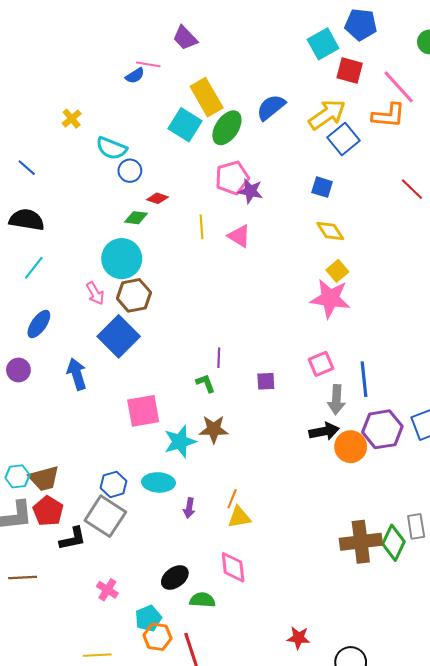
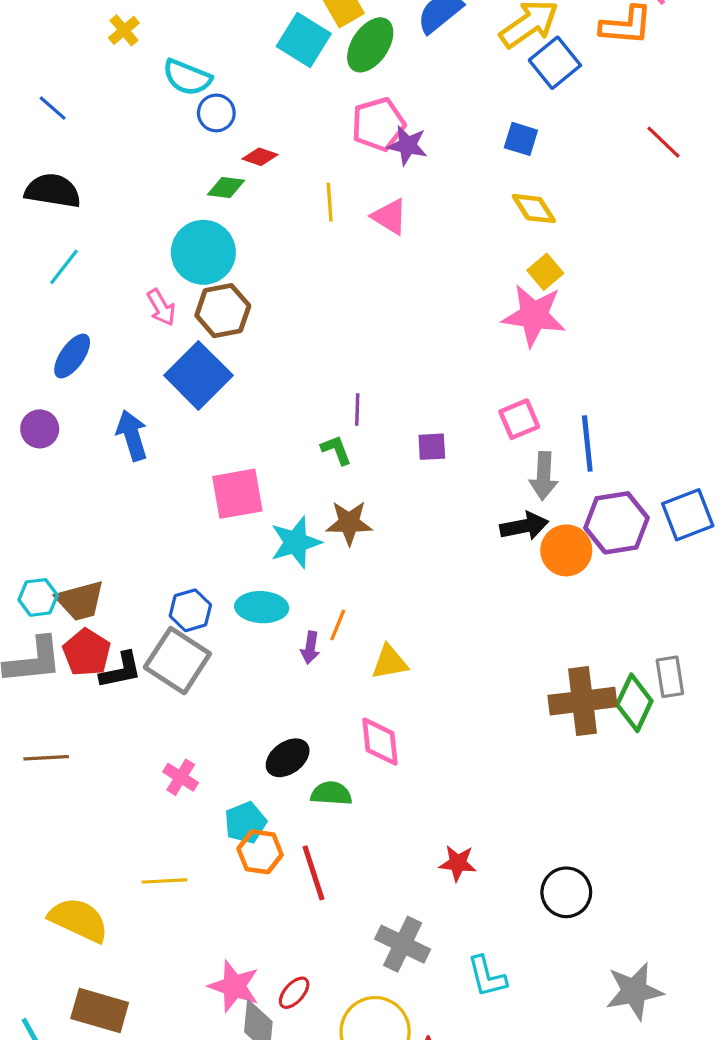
orange line: (232, 499) -> (338, 625), moved
black L-shape: (73, 539) -> (121, 670), moved
red star: (299, 638) -> (458, 863), moved

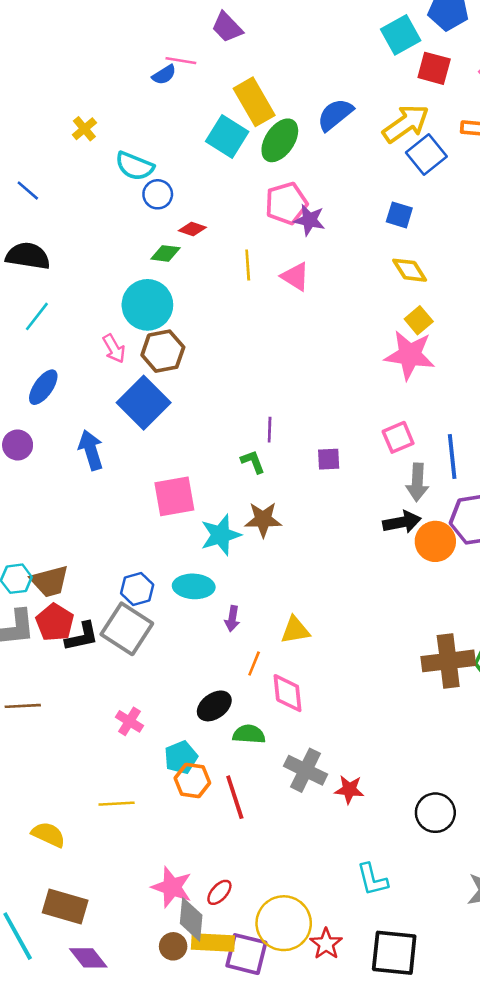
orange line: (338, 625) -> (254, 664), moved
yellow semicircle: (79, 920) -> (48, 835), size x0.7
gray cross: (403, 944) -> (306, 770), moved

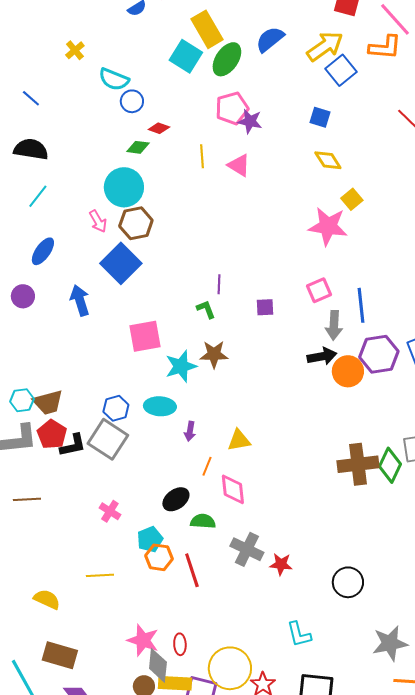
yellow square: (419, 320) -> (352, 199), moved
red ellipse: (219, 892) -> (180, 644), turned -45

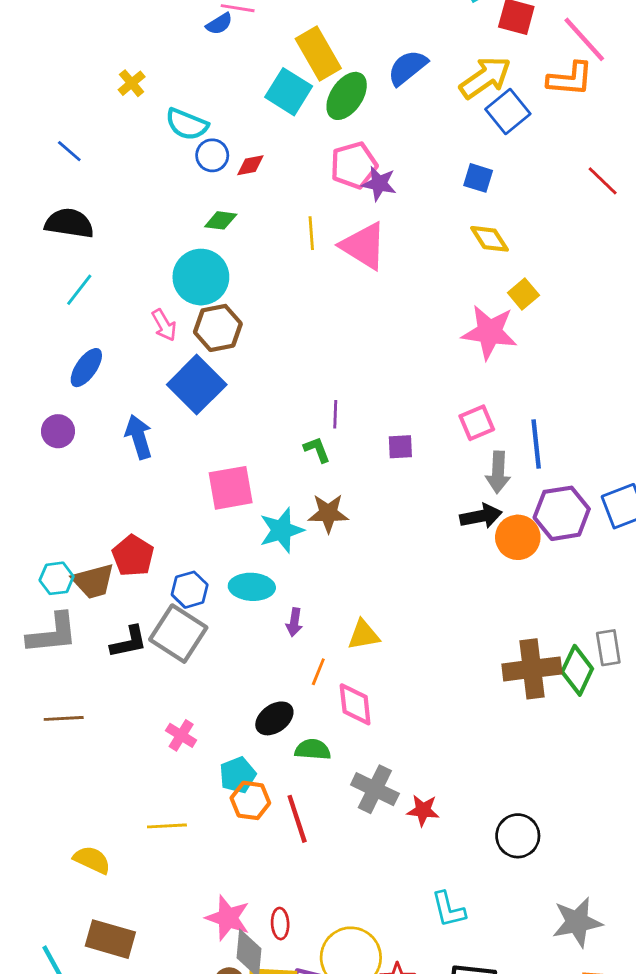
red diamond: (159, 128) -> (250, 165), moved, turned -30
pink triangle: (239, 165) -> (364, 246), size x1.5
red pentagon: (52, 434) -> (133, 556), moved

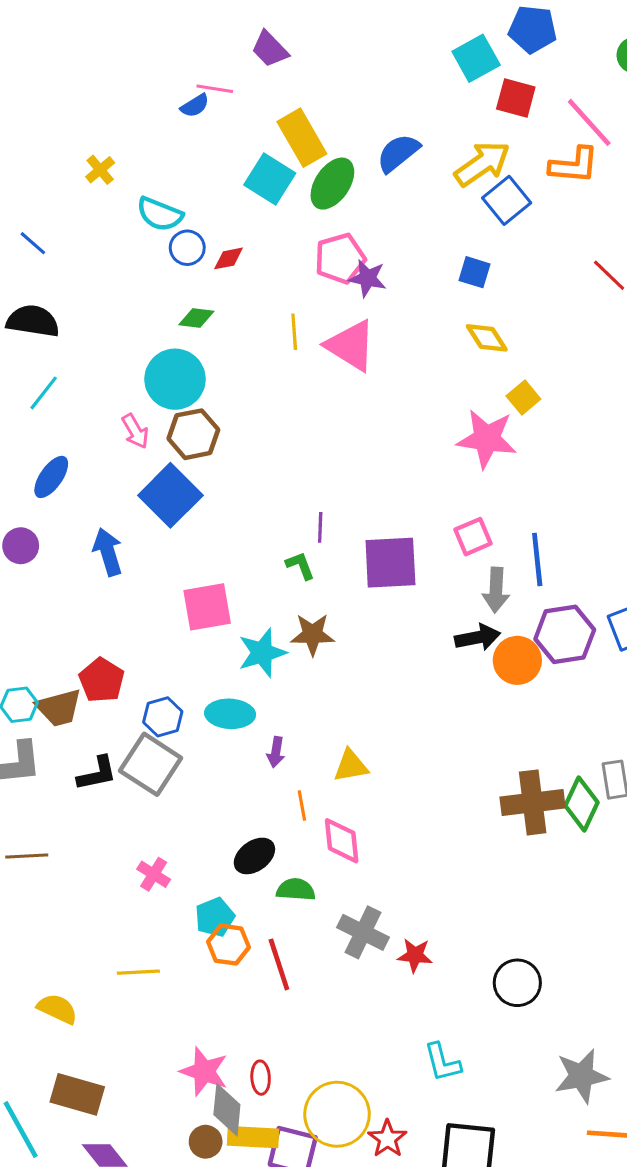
purple square: (400, 447) -> (390, 563), size x2.0
orange line: (318, 672) -> (302, 806), turned -32

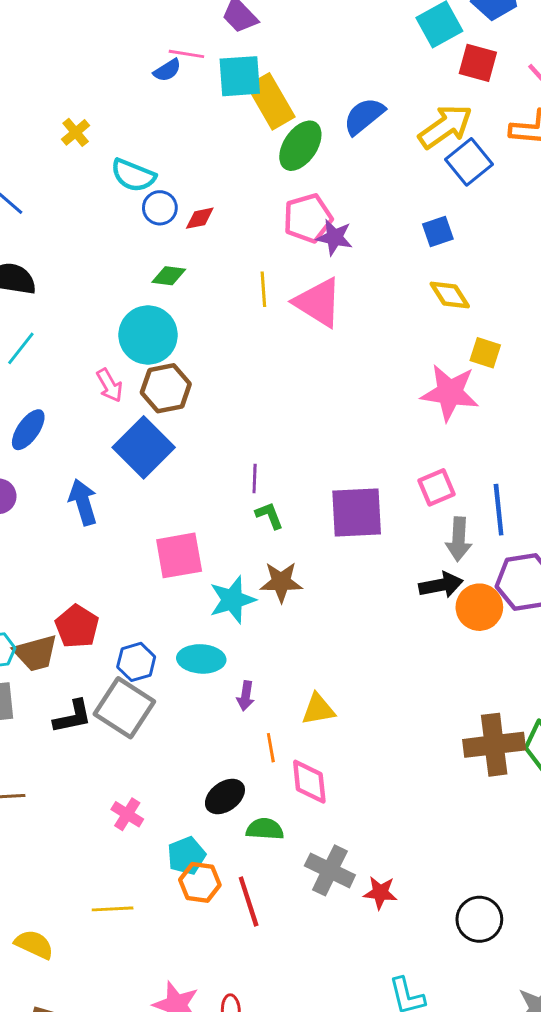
cyan square: (270, 179) -> (240, 76), moved, turned -36
blue square: (475, 272) -> (438, 231), turned -36
yellow square: (523, 398) -> (485, 353), turned -32
purple line: (320, 527) -> (255, 478), moved

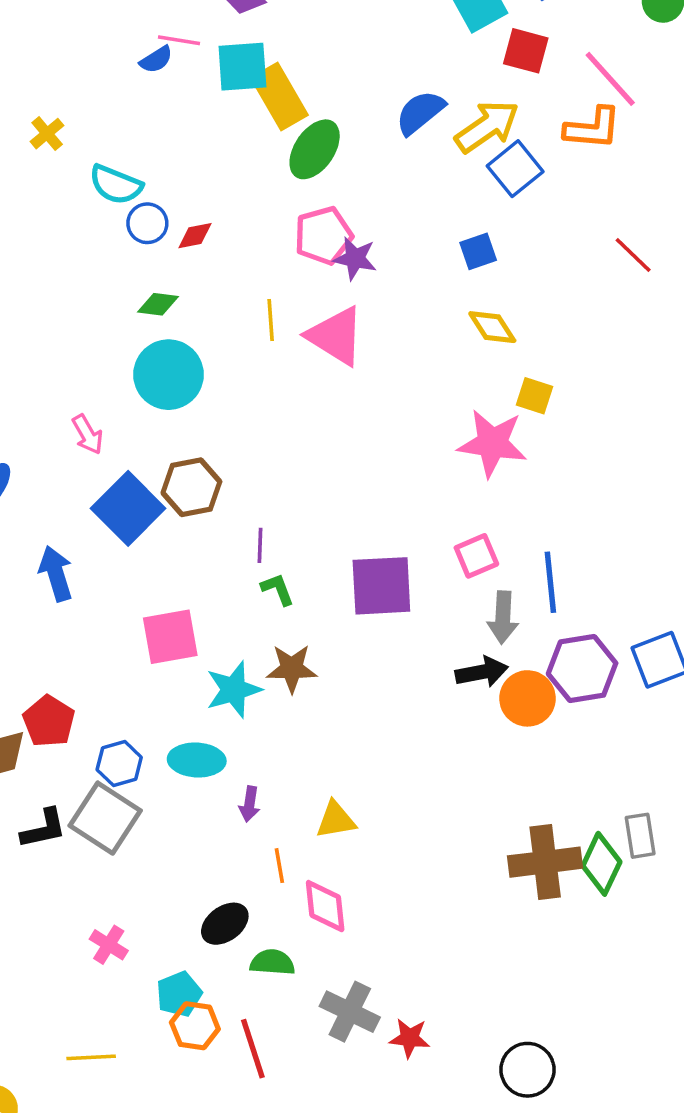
blue semicircle: (364, 116) -> (420, 112), moved
cyan circle: (148, 335) -> (169, 375), moved
brown hexagon: (166, 388) -> (191, 487), moved

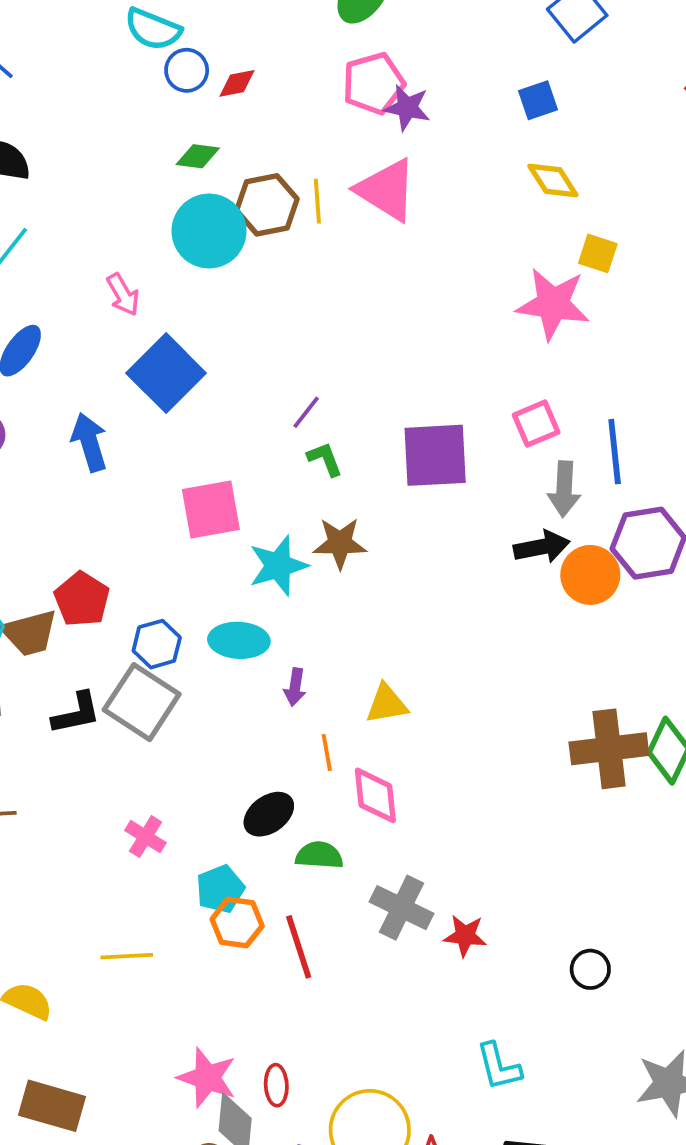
yellow line: (271, 320) -> (317, 201), moved
brown hexagon: (191, 487) -> (267, 205), moved
purple line: (260, 545) -> (306, 412), turned 36
black circle: (528, 1070) -> (590, 969), size x0.7

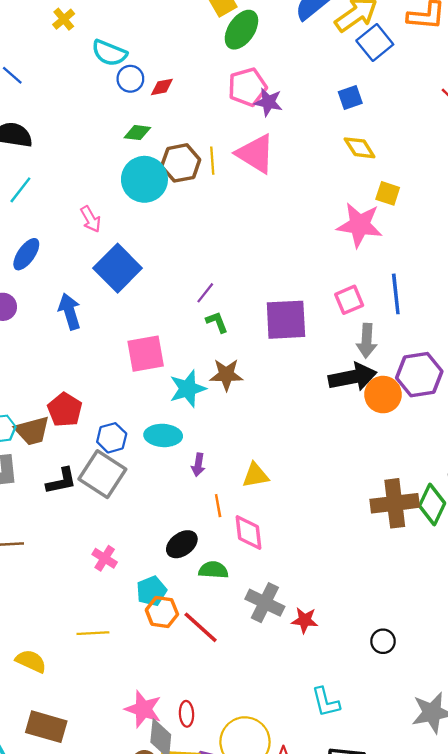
blue line: (615, 452) -> (396, 294), moved
black arrow: (542, 547) -> (353, 377), size x1.4
red line: (299, 947) -> (201, 627), turned -30

